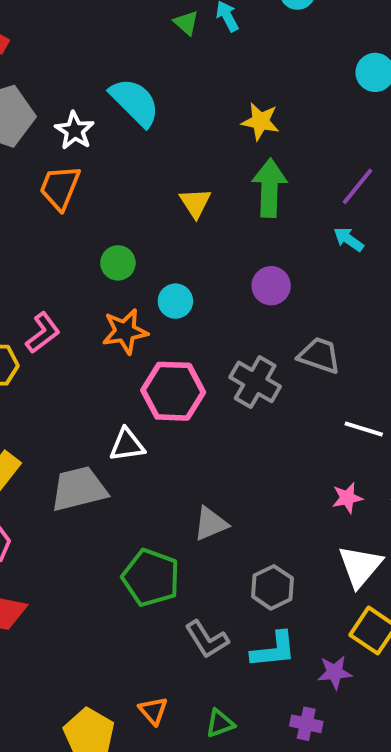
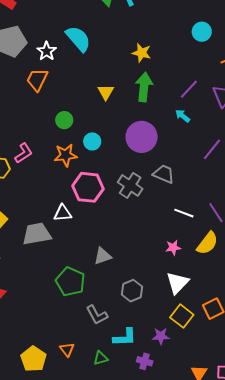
purple circle: (271, 286) -> (142, 137), size x1.6
cyan L-shape: (274, 650) -> (125, 337), moved

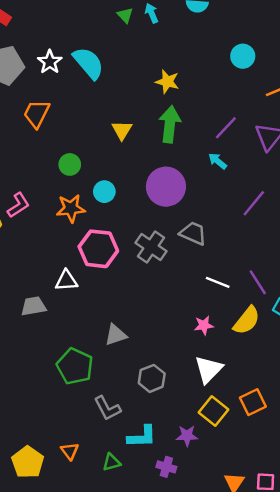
white star: (47, 51) -> (50, 62), moved
gray trapezoid: (37, 234) -> (34, 306), size x0.7

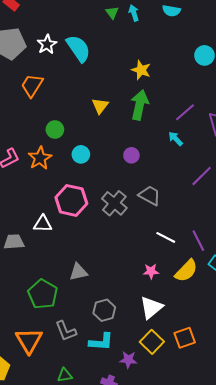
purple circle: (166, 187) -> (131, 155), size x0.5
orange star: (71, 208) -> (40, 158), moved, turned -30
cyan L-shape: (142, 437) -> (101, 342), moved
orange triangle: (70, 451) -> (29, 340), moved, size x1.8

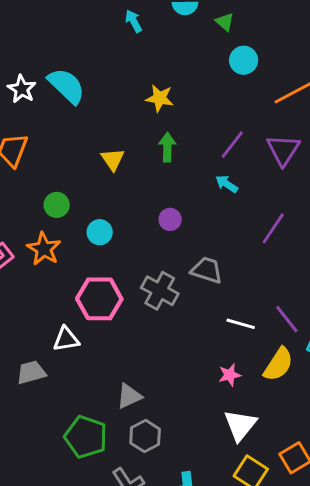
green triangle: (112, 13) -> (225, 22), moved
green arrow: (140, 105) -> (167, 147), size x0.7
gray hexagon: (104, 310) -> (145, 436), moved

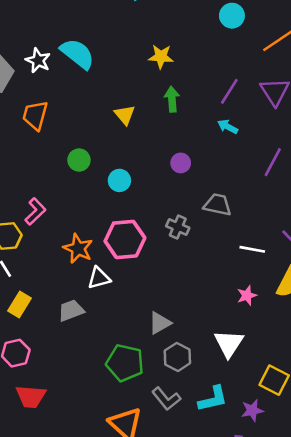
orange star: (44, 249) -> (78, 248), moved
gray cross: (160, 291) -> (178, 227), size x0.7
white triangle: (240, 425) -> (229, 343), moved

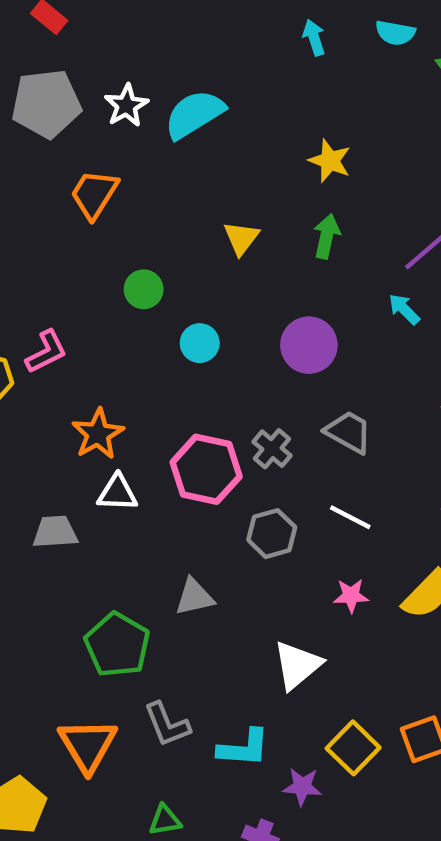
cyan semicircle: (77, 54) -> (194, 114), turned -87
purple circle: (181, 163) -> (309, 345), size x1.6
pink hexagon: (125, 239) -> (206, 469), moved
white line: (252, 249) -> (350, 517), moved
gray hexagon: (177, 357) -> (272, 534), moved

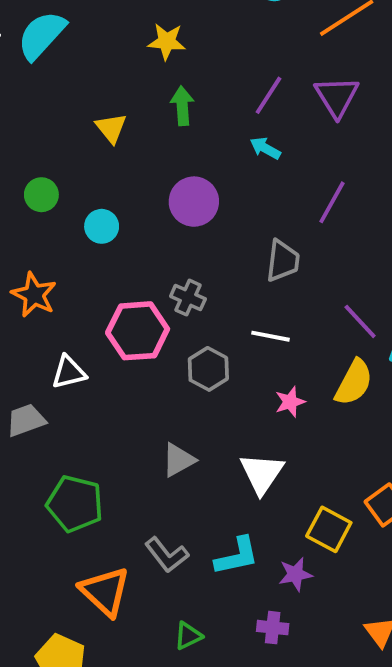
gray trapezoid: (348, 432) -> (283, 261), moved, turned 84
orange star: (98, 434) -> (34, 295), moved
gray triangle: (194, 597) -> (178, 460), moved
green pentagon: (117, 645) -> (75, 504), moved

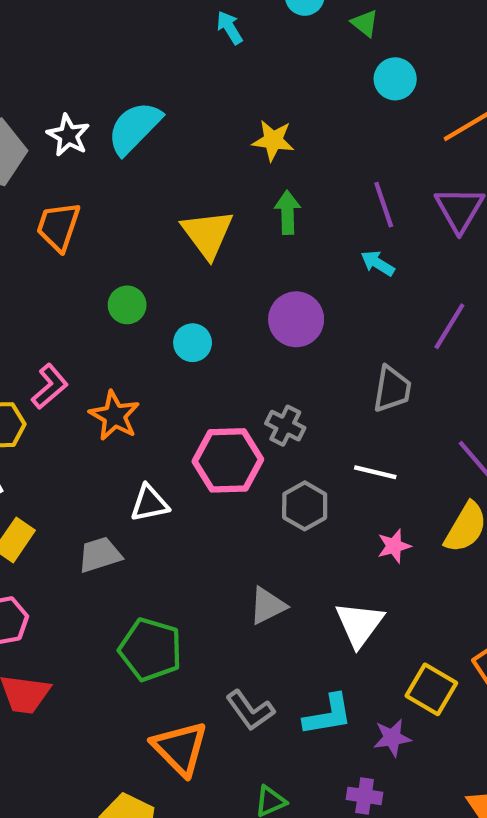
purple line: (269, 95) -> (384, 205), turned -54
yellow triangle: (111, 128) -> (207, 234), size x1.5

